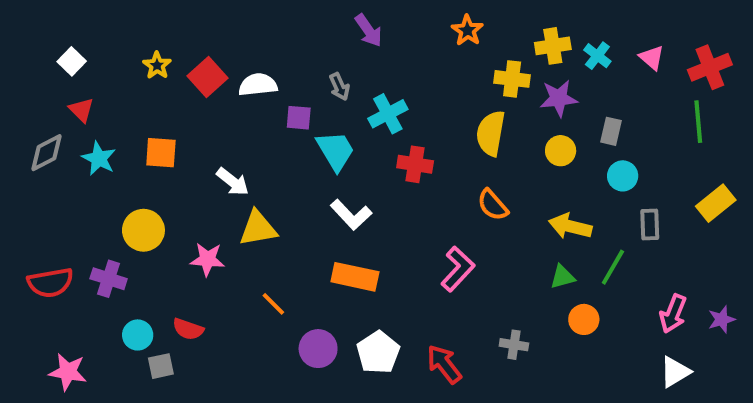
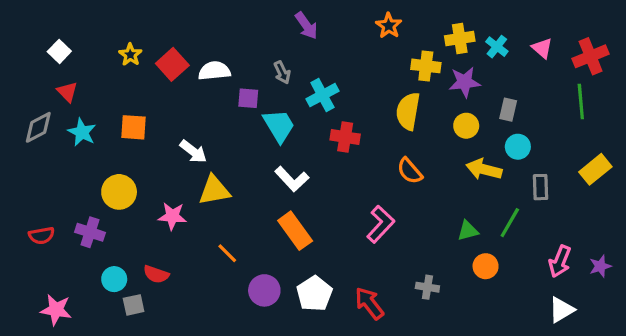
yellow arrow: (570, 226) -> (484, 169), moved
orange rectangle: (355, 277) -> (295, 231), turned 42
red semicircle: (50, 283) -> (42, 236), size x0.7

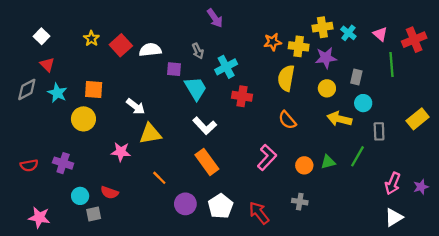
orange star: (389, 26) -> (273, 42), moved, turned 30
green line: (581, 101) -> (391, 65), moved
yellow circle: (119, 192) -> (83, 119), moved
orange circle: (486, 266) -> (304, 165), moved

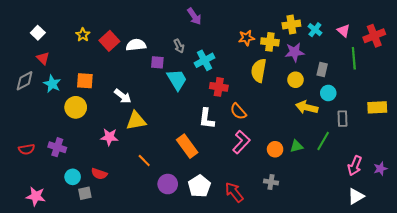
yellow rectangle: (418, 119) -> (377, 107), turned 36
orange semicircle: (287, 120) -> (238, 111), moved
white L-shape: (205, 126) -> (207, 119), moved, turned 50

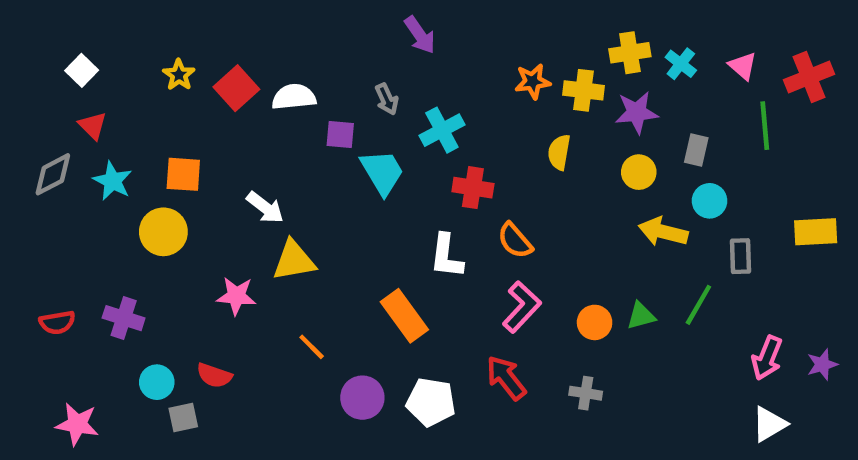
yellow semicircle: (259, 71) -> (559, 152), size x0.7
white pentagon: (199, 186) -> (431, 402), turned -30
red arrow: (234, 192) -> (506, 378), moved

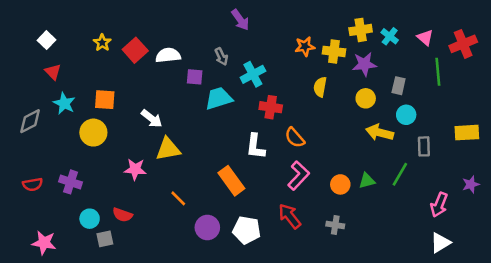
cyan trapezoid: (382, 172) -> (219, 98), turned -76
gray diamond: (53, 174) -> (30, 121), moved
purple star: (822, 364) -> (471, 184), moved

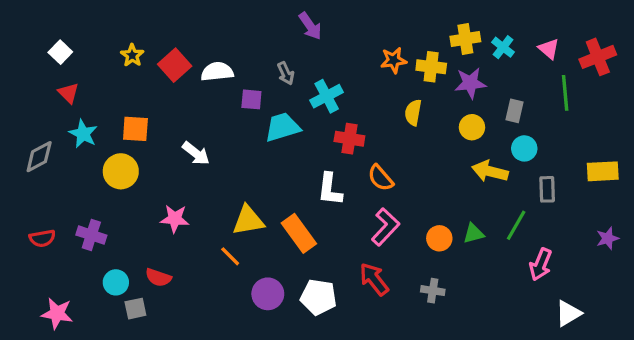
yellow triangle: (168, 149) -> (248, 220), moved
pink arrow: (439, 205) -> (541, 264), moved

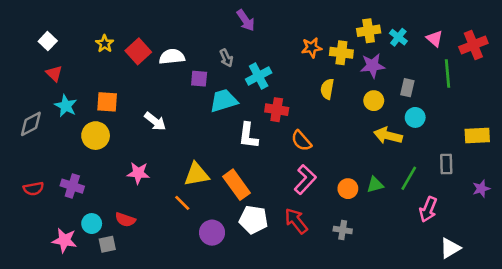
white L-shape: (330, 189) -> (248, 136), moved
gray rectangle: (547, 189) -> (446, 164), moved
white pentagon: (318, 297) -> (253, 220), moved
pink star: (57, 313) -> (64, 240), moved

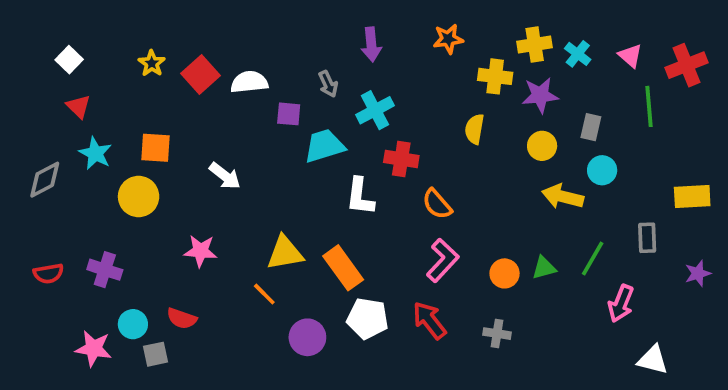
purple arrow: (246, 20) -> (371, 45), moved, turned 30
orange star: (312, 48) -> (448, 39), moved
white triangle: (450, 248) -> (653, 360), turned 45

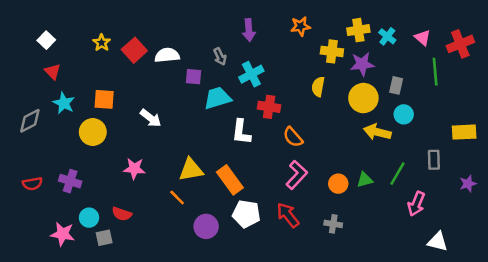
yellow circle: (542, 146) -> (363, 98), size x1.5

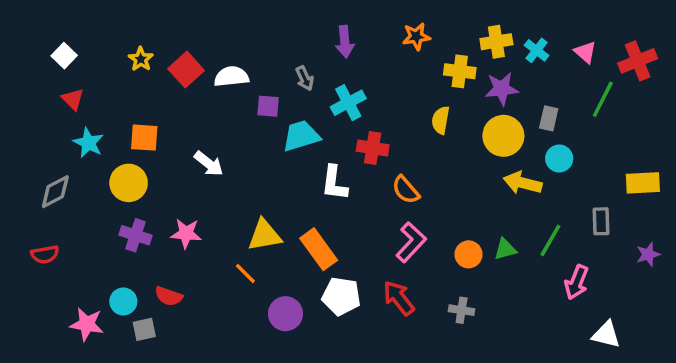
green line: (435, 72) -> (603, 99), turned 32
gray diamond: (30, 121) -> (55, 192), moved
purple cross: (70, 181) -> (136, 235), moved

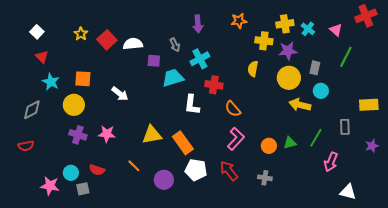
red cross: (638, 61) -> (366, 16), moved
orange line: (245, 274) -> (134, 166), moved

